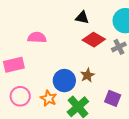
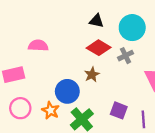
black triangle: (82, 18) -> (96, 21), moved
brown star: (87, 75) -> (92, 75), moved

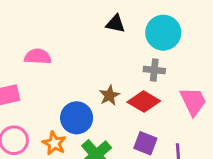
red diamond: (99, 48) -> (144, 101), moved
gray cross: (125, 56) -> (154, 70), turned 32

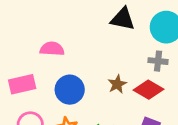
black triangle: (115, 24) -> (123, 19), size x1.4
blue circle: (77, 118) -> (70, 90), moved

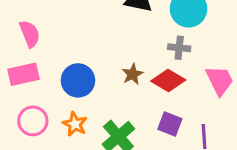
pink semicircle: (52, 49) -> (30, 34), moved, turned 65

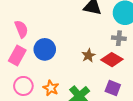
pink rectangle: (23, 74) -> (17, 55), turned -48
blue circle: (78, 80) -> (45, 49), moved

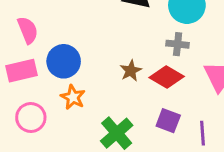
pink rectangle: (17, 55) -> (21, 71), turned 48
orange star: (51, 88) -> (73, 97), moved

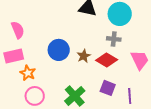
blue circle: (64, 61) -> (59, 50), moved
orange star: (73, 97) -> (28, 73), moved
pink circle: (31, 117) -> (35, 96), moved

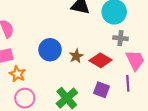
gray cross: (114, 39) -> (120, 38), moved
purple line: (130, 96) -> (128, 83), moved

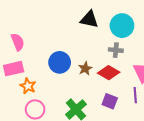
gray cross: (120, 38) -> (116, 50), moved

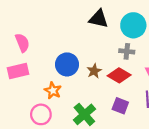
orange star: (28, 86) -> (53, 91), moved

